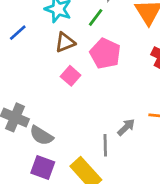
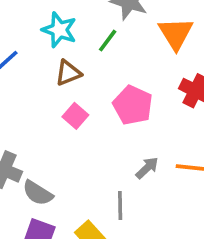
pink pentagon: (105, 54) -> (133, 105), moved
gray arrow: (126, 127) -> (147, 168), moved

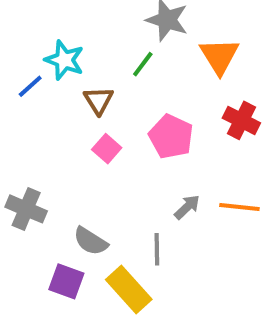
cyan star: (59, 30) -> (64, 60), moved
brown triangle: (68, 73) -> (99, 100), turned -40
gray semicircle: (38, 193) -> (91, 241), moved

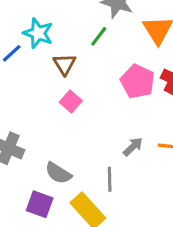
pink pentagon: (171, 137) -> (138, 81), moved

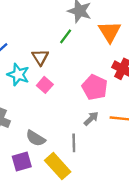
cyan star: (38, 33) -> (18, 75), moved
pink pentagon: (138, 81) -> (95, 87), moved
purple square: (40, 204) -> (22, 161), turned -36

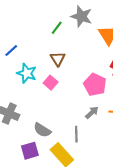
green line: (66, 36) -> (57, 28), moved
brown triangle: (40, 57) -> (58, 59), moved

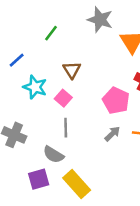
green line: (57, 28) -> (51, 33), moved
gray line: (76, 134) -> (66, 128), moved

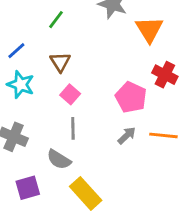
brown triangle: (72, 70) -> (60, 62), moved
cyan star: (35, 87) -> (21, 85), moved
purple square: (39, 179) -> (28, 188), moved

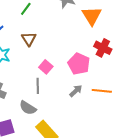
pink square: (70, 94) -> (46, 67), moved

